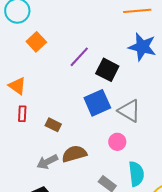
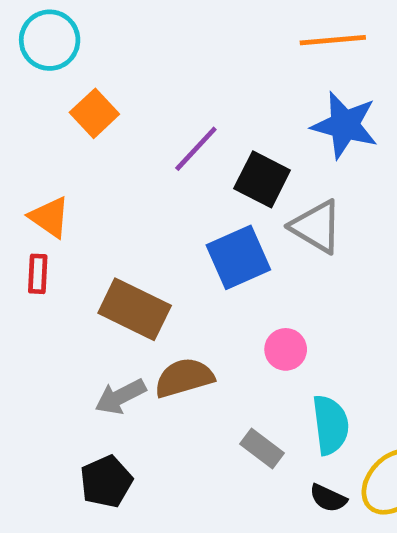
gray triangle: (129, 111) -> (316, 227), moved
red rectangle: (22, 114) -> (38, 274), moved
brown rectangle: (53, 125) -> (135, 309), size x1.8

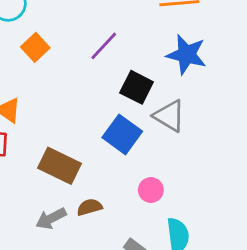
purple line: (196, 149) -> (104, 46), moved
blue square: (238, 257) -> (122, 134), turned -30
brown semicircle: (184, 378) -> (89, 207), size x0.7

